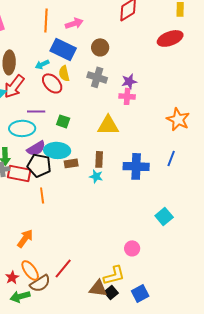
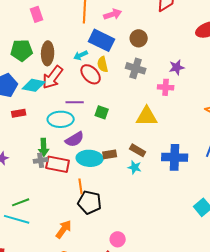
purple star: (129, 81) -> (177, 67), moved
cyan ellipse: (57, 150) -> (90, 158), moved
brown rectangle: (99, 159) -> (138, 150), turned -63
black pentagon: (39, 165) -> (90, 202), moved
pink circle: (132, 248) -> (118, 239), moved

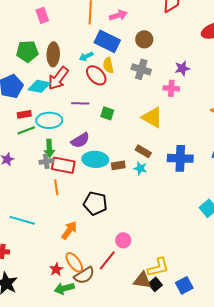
yellow triangle: (147, 116) -> (152, 117), turned 30
cyan ellipse: (61, 119) -> (49, 120), moved
brown rectangle: (110, 154) -> (118, 165), moved
orange line: (81, 186) -> (56, 187), moved
green line: (21, 202) -> (26, 130), moved

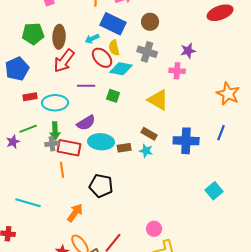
cyan diamond: (39, 86) -> (121, 69), moved
green line: (26, 130) -> (28, 129), moved
pink circle: (123, 240) -> (154, 229), moved

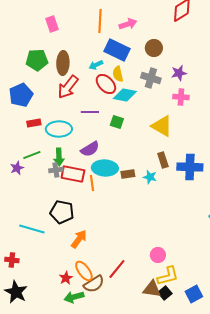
purple star: (188, 51) -> (179, 73), moved
brown rectangle: (149, 134) -> (163, 160), moved, turned 42
orange line: (62, 170) -> (92, 183), moved
black pentagon: (101, 186) -> (62, 212), moved

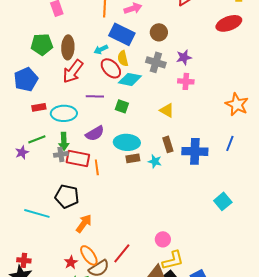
yellow triangle: (162, 126) -> (167, 110), size x0.7
cyan ellipse: (105, 168) -> (127, 142), moved
red cross: (12, 260) -> (24, 260), moved

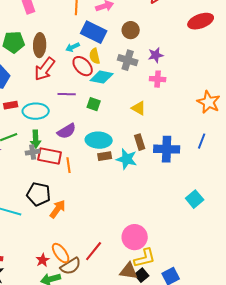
cyan star: (155, 161) -> (127, 159), size x1.5
orange arrow: (84, 223) -> (58, 209), moved
pink circle: (163, 239) -> (135, 237), size x1.6

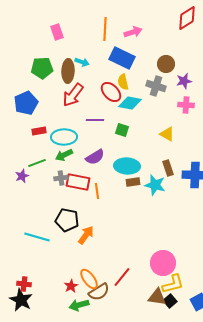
brown circle: (131, 30) -> (166, 64), moved
cyan arrow: (73, 47) -> (82, 62), moved, turned -136
green arrow: (36, 139) -> (64, 155), moved, turned 66

